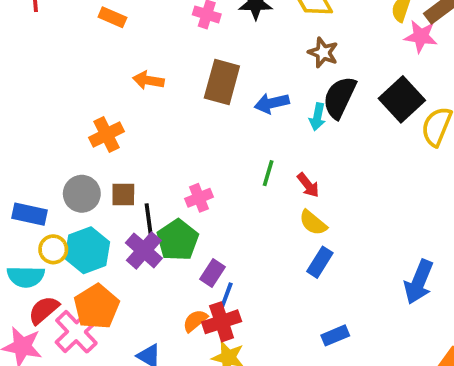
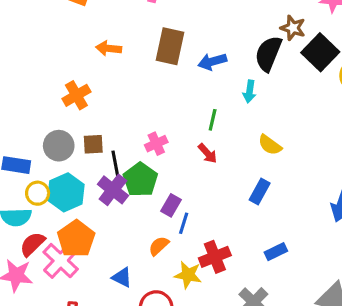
brown star: (323, 53) -> (293, 28), moved
cyan arrow: (317, 117) -> (250, 91), moved
red arrow: (308, 185) -> (208, 153), moved
yellow semicircle: (313, 223) -> (270, 145), moved
red cross: (222, 322) -> (215, 257), moved

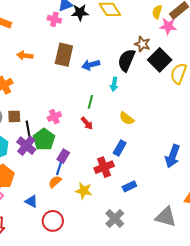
blue line: (184, 223) -> (59, 168), moved
red cross: (215, 257) -> (104, 167), moved
yellow star: (188, 275) -> (84, 191), moved

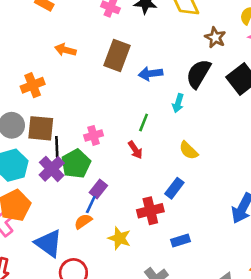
brown star: (142, 44) -> (215, 37), moved
brown square: (14, 116) -> (41, 128), size x1.5
blue triangle: (31, 201) -> (49, 243), size x1.6

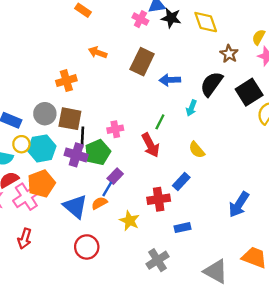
red arrow: (135, 150) -> (150, 145), size x1.5
purple cross: (52, 169) -> (76, 155), turned -35
blue triangle: (49, 243) -> (75, 206), moved

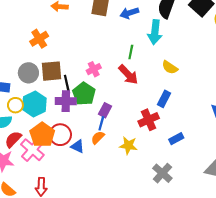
cyan arrow: (191, 108) -> (155, 32), size x1.6
blue triangle: (75, 206) -> (78, 146), size x0.6
red circle: (87, 247) -> (60, 135), moved

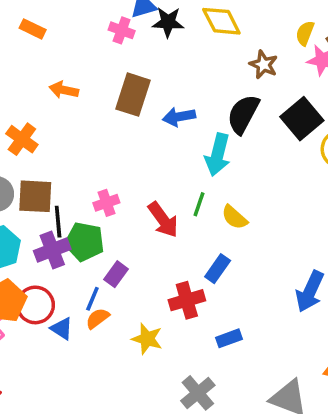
orange cross: (39, 39) -> (22, 139), turned -30
green line: (131, 52) -> (199, 204), moved
green pentagon: (84, 94) -> (84, 242), turned -30
purple cross: (66, 101) -> (52, 250), turned -30
blue line: (101, 123) -> (92, 299), moved

